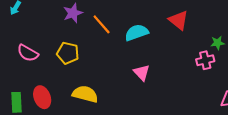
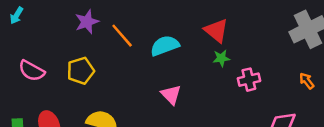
green star: (218, 43) -> (221, 58), moved
yellow pentagon: (68, 53) -> (81, 71), turned -30

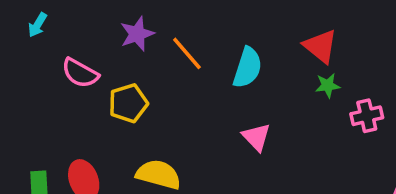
cyan semicircle: (165, 46) -> (247, 68), turned 128
pink semicircle: (32, 71) -> (80, 73), moved

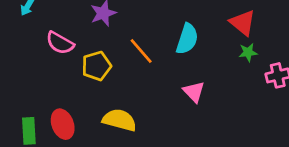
orange line: (187, 53) -> (141, 51), moved

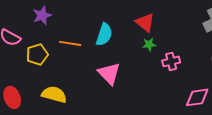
orange line: (141, 51) -> (70, 43), turned -40
pink triangle: (194, 92) -> (109, 73), size x1.4

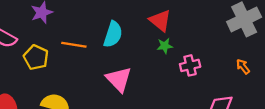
yellow pentagon: (37, 54) -> (36, 57), turned -30

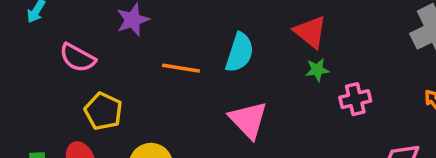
yellow pentagon: (36, 57) -> (103, 111), moved

